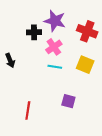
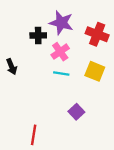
purple square: (68, 101) -> (76, 112), turned 32
red line: (28, 111) -> (34, 135), moved

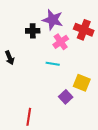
pink cross: (60, 52) -> (61, 42), moved
yellow square: (95, 71) -> (82, 83), moved

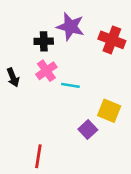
pink cross: (61, 42) -> (46, 71), moved

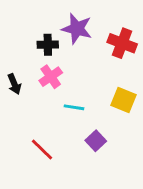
cyan line: (70, 85) -> (74, 107), moved
yellow square: (109, 111) -> (123, 100), moved
red line: (38, 156) -> (42, 150), moved, turned -55

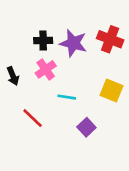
purple star: (77, 29) -> (73, 43), moved
red line: (42, 150) -> (33, 118), moved

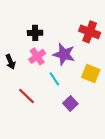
purple star: (73, 43) -> (64, 54), moved
cyan line: (67, 97) -> (54, 79), turned 48

